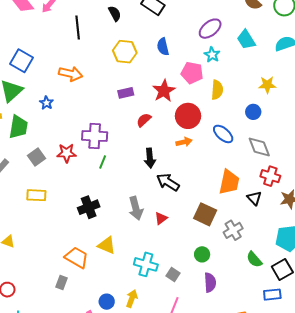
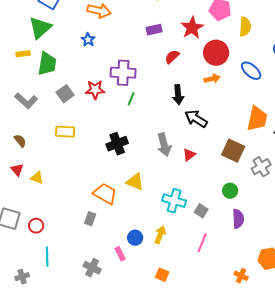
blue star: (46, 103) -> (88, 40), moved

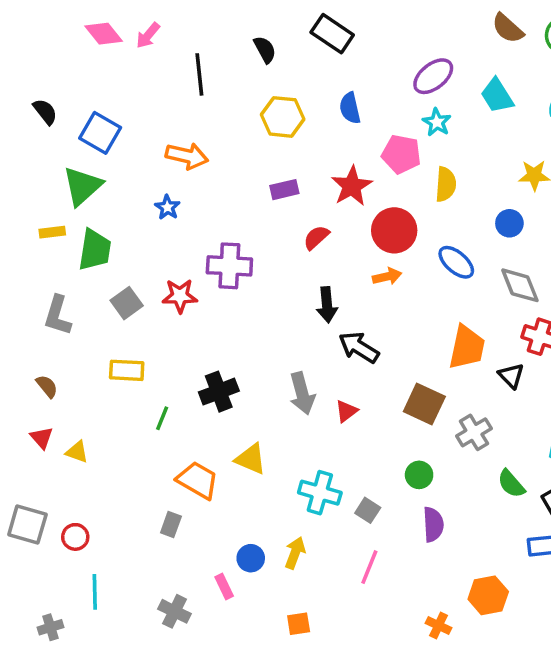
green line: (131, 99) -> (162, 418), moved
gray L-shape: (26, 101) -> (58, 315), turned 65
orange square: (162, 275) -> (299, 624), turned -32

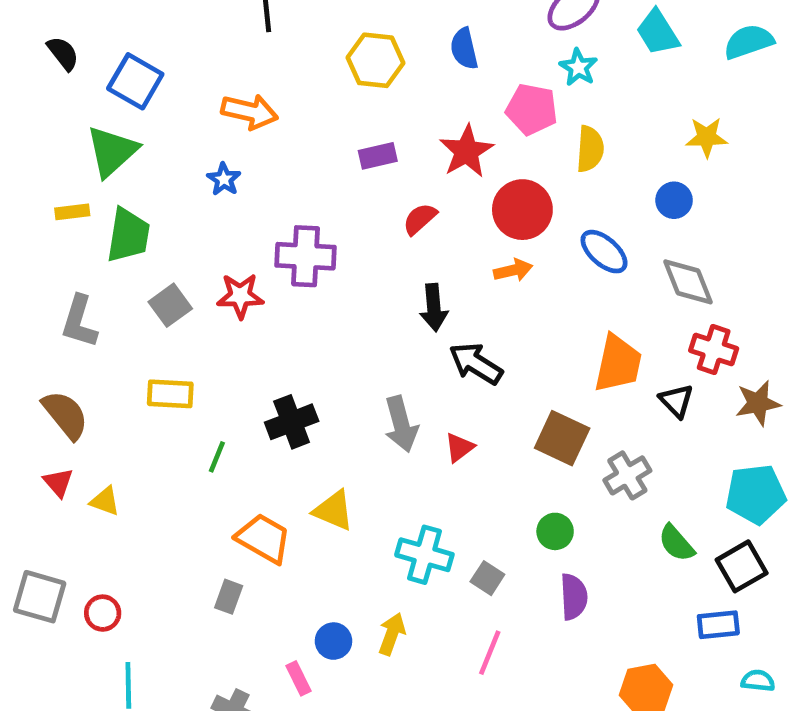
brown semicircle: (47, 386) -> (65, 415), size x1.6

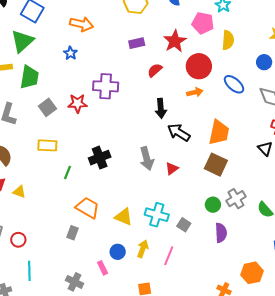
orange trapezoid: (618, 363) -> (219, 132), moved
gray cross: (627, 475) -> (236, 199), moved
yellow triangle: (333, 510) -> (124, 217), moved
pink line: (490, 653) -> (169, 256), moved

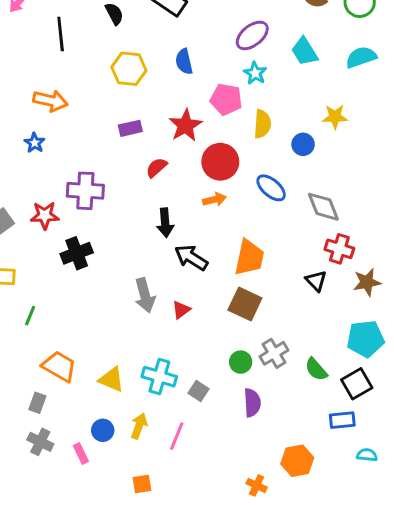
blue circle: (264, 62) -> (303, 144), moved
black cross: (100, 158) -> (77, 253), moved
gray cross: (74, 282) -> (40, 442), moved

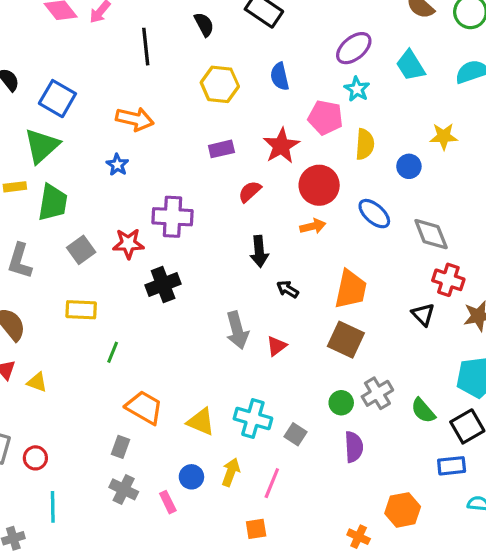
black arrow: (191, 258) -> (288, 289), size x0.6
orange square: (142, 484) -> (256, 529), moved

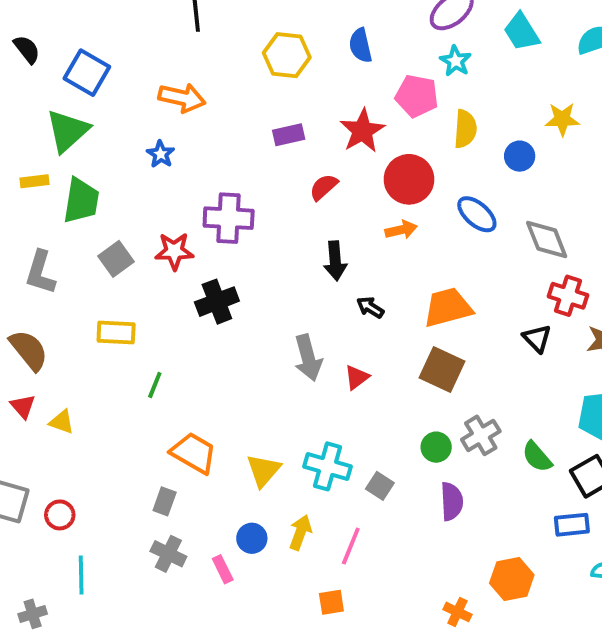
orange trapezoid: (351, 289) -> (448, 307), turned -117
yellow triangle: (201, 422) -> (263, 470), turned 48

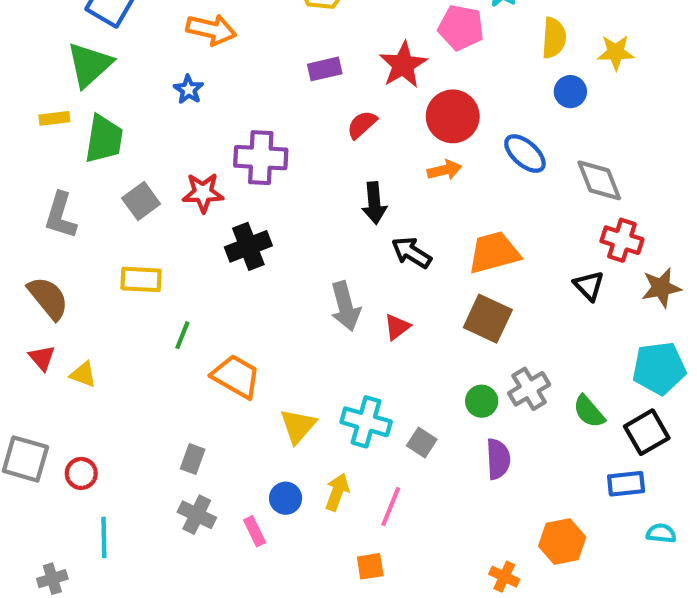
yellow semicircle: (465, 129) -> (554, 38), moved
black arrow: (370, 307) -> (411, 253), size x1.4
orange trapezoid: (194, 453) -> (236, 376), moved

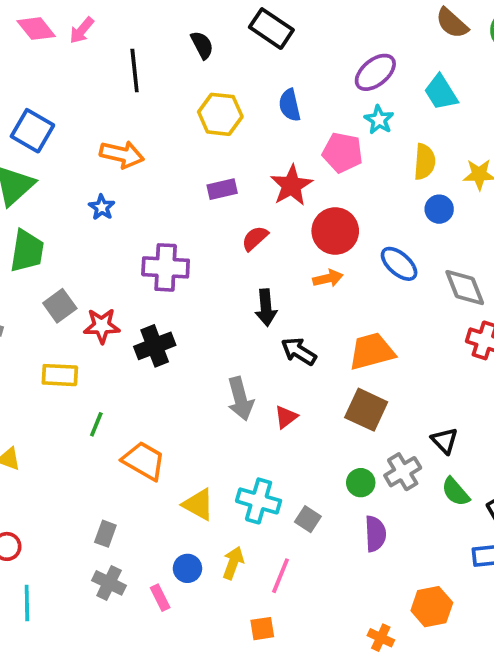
red star: (203, 193) -> (102, 326), moved
black triangle: (589, 286) -> (445, 441), moved
yellow triangle: (298, 426) -> (198, 505), turned -42

